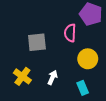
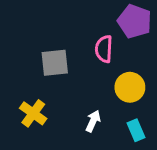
white arrow: (52, 77) -> (93, 121), moved
cyan rectangle: (83, 88) -> (136, 130), moved

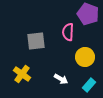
white arrow: (93, 121) -> (61, 79), turned 96
cyan rectangle: (136, 130) -> (89, 85), turned 64

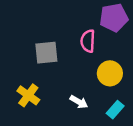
purple pentagon: (88, 14) -> (114, 18), turned -30

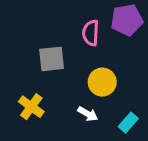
pink semicircle: (88, 41) -> (91, 33), moved
yellow circle: (110, 73) -> (102, 82), moved

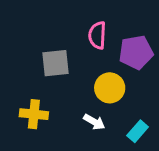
purple pentagon: (127, 20) -> (136, 52), moved
yellow cross: (31, 107) -> (34, 114), turned -30

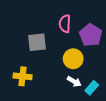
purple pentagon: (136, 52) -> (91, 35), turned -30
white arrow: (94, 122) -> (74, 81), moved

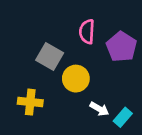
gray square: (37, 42) -> (50, 56), turned 36
yellow circle: (73, 59) -> (76, 79), moved

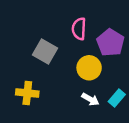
yellow circle: (76, 79) -> (89, 68), moved
cyan rectangle: (123, 117) -> (117, 98), moved

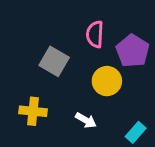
cyan rectangle: (117, 98) -> (136, 132), moved
white arrow: (90, 99) -> (86, 120), moved

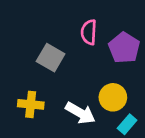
yellow circle: (107, 81) -> (113, 97), moved
white arrow: (86, 120) -> (80, 113), size x1.5

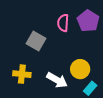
purple pentagon: (124, 48) -> (88, 21), moved

